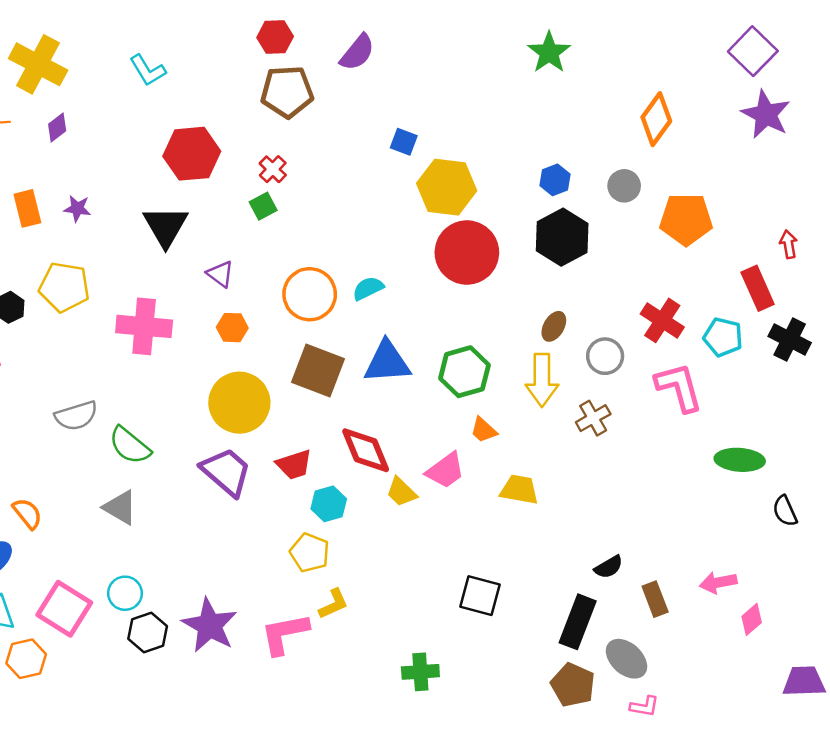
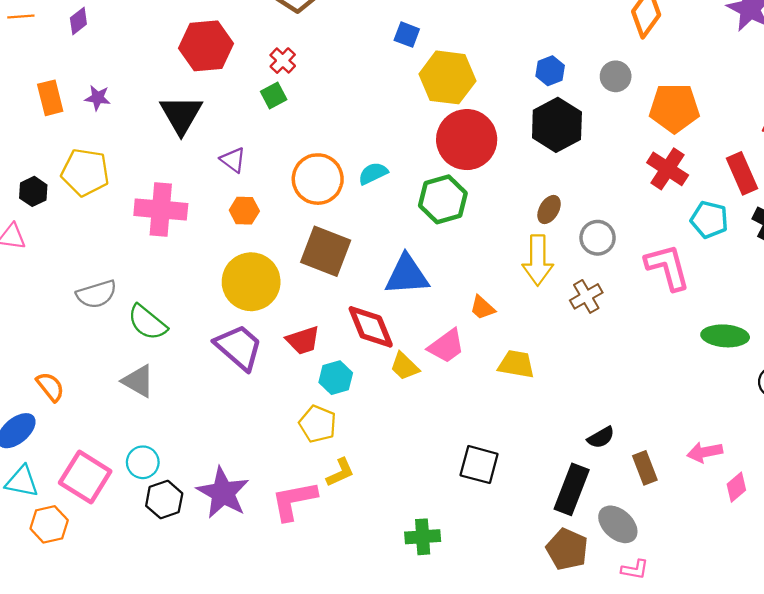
red cross: (662, 320) -> (668, 169), moved
blue triangle: (387, 362) -> (407, 275), moved
green hexagon: (464, 372) -> (443, 199), moved

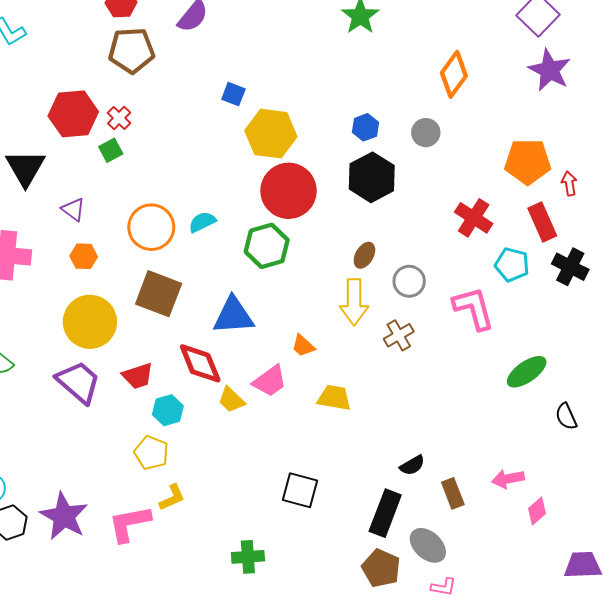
red hexagon: (206, 46) -> (73, 114), moved
orange pentagon: (674, 108) -> (528, 162), moved
green ellipse: (725, 336) -> (527, 372), turned -39

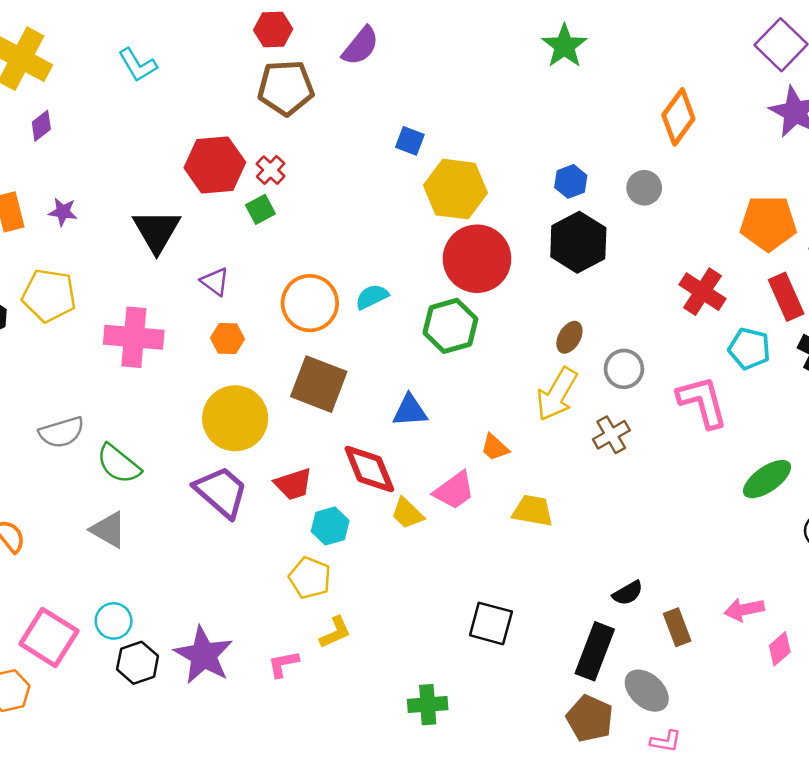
yellow arrow: (354, 302) -> (557, 394), turned 30
blue triangle: (233, 316) -> (410, 411), size x0.7
pink L-shape: (129, 524) -> (283, 664), size x0.6

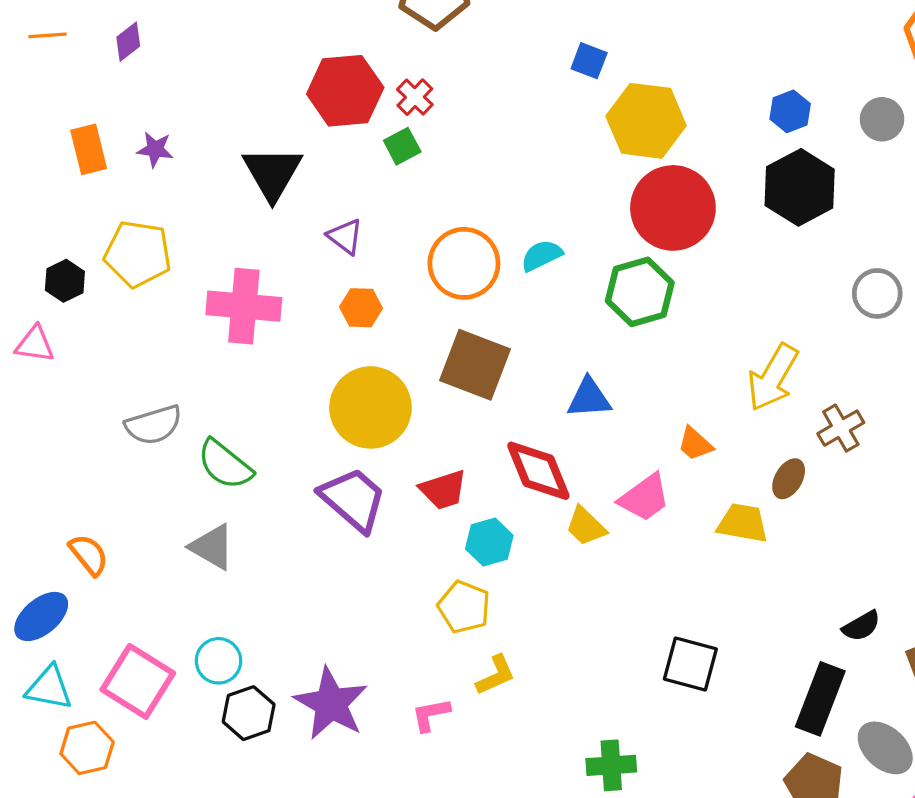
brown ellipse: (569, 337) -> (789, 479), moved
gray circle: (624, 369) -> (877, 293), moved

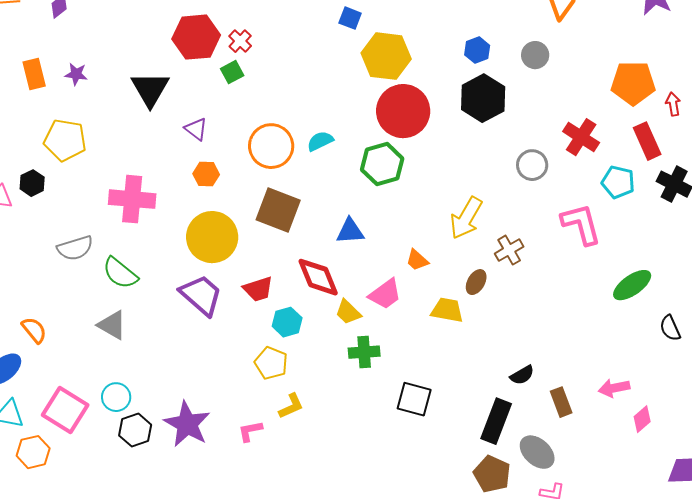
black hexagon: (65, 281) -> (32, 183), moved
pink cross: (244, 306) -> (132, 199), moved
green cross: (611, 765) -> (364, 352), moved

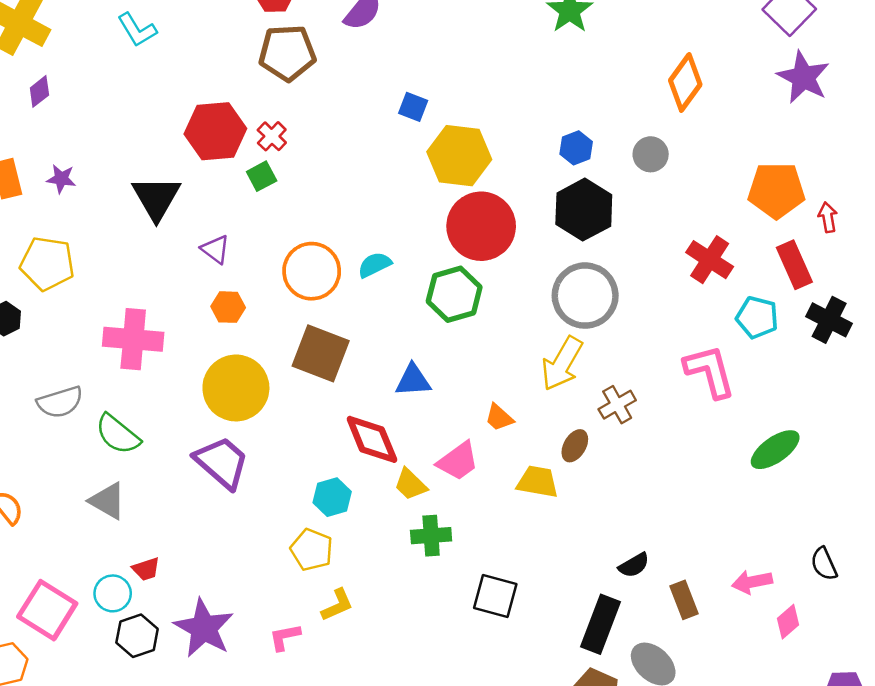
gray circle: (532, 165) -> (585, 296), moved, size x1.6
red trapezoid: (258, 289) -> (146, 569), moved, size x0.7
black semicircle: (670, 328) -> (824, 564), moved

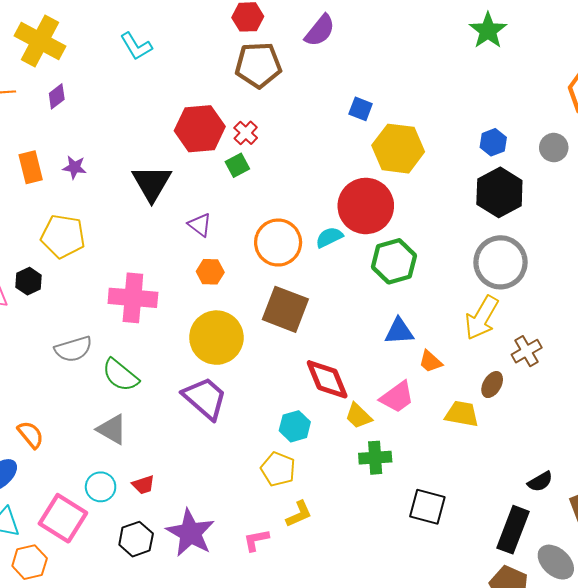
red circle: (481, 226) -> (366, 206), moved
blue triangle: (413, 380) -> (399, 331), moved
cyan circle: (113, 593) -> (101, 487), moved

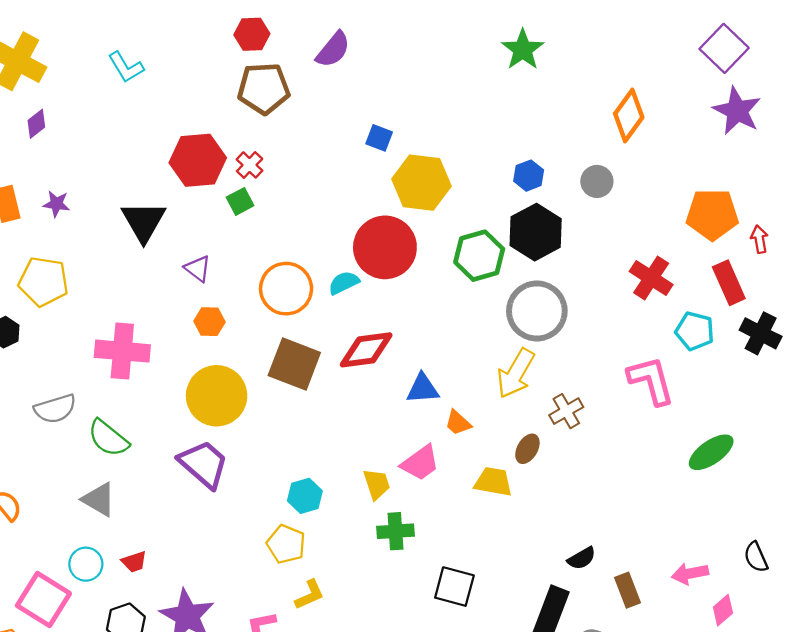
green hexagon: (394, 261) -> (479, 256), moved
red diamond: (327, 379) -> (366, 350), moved, turned -75
yellow trapezoid: (358, 416) -> (377, 484), turned -152

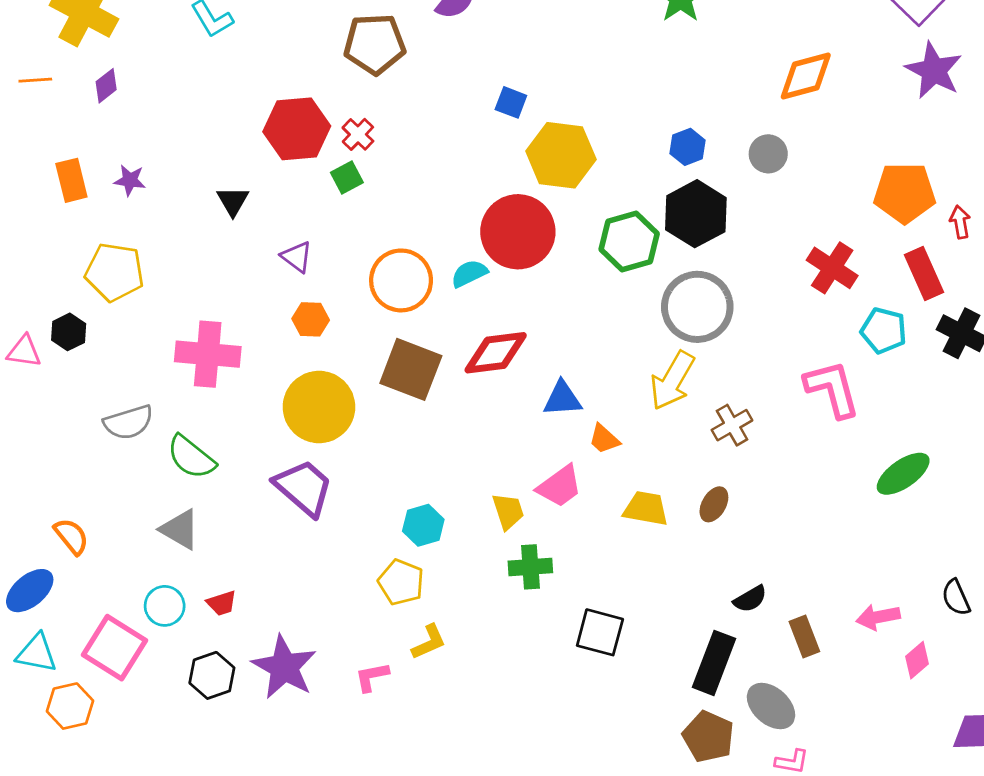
orange diamond: (629, 116) -> (806, 76), turned 39
black triangle: (144, 221) -> (233, 201), size x0.6
brown ellipse: (527, 449) -> (714, 504), moved

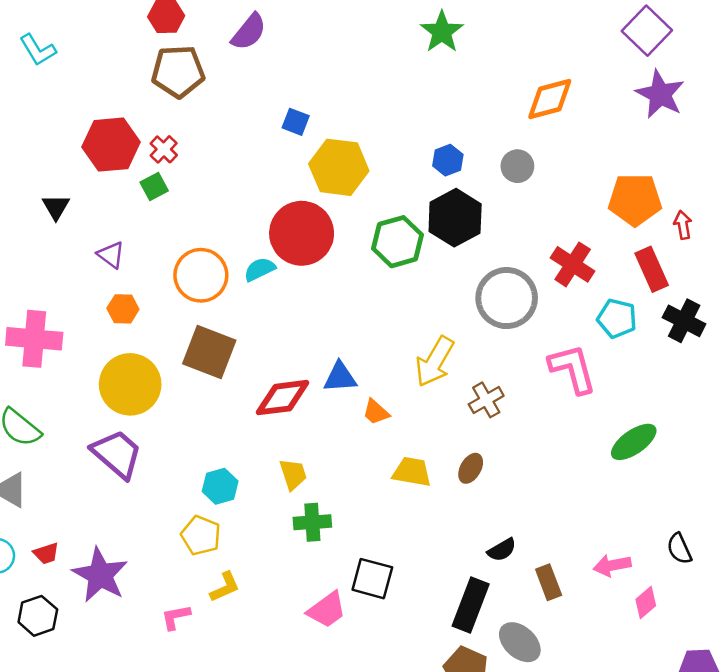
gray circle: (697, 307) -> (507, 298), moved
red diamond: (496, 353) -> (282, 398), moved
pink trapezoid: (560, 486) -> (327, 610), moved
purple star: (284, 667) -> (100, 575), moved

